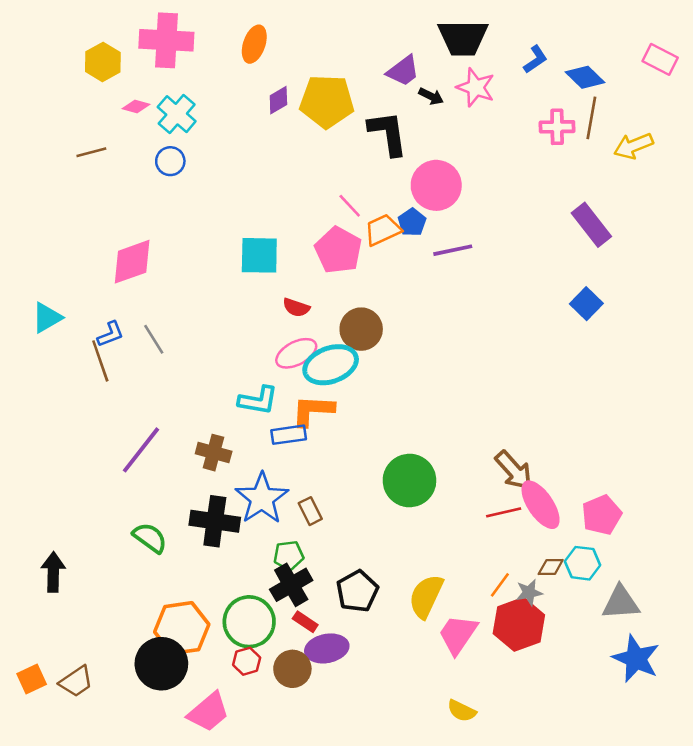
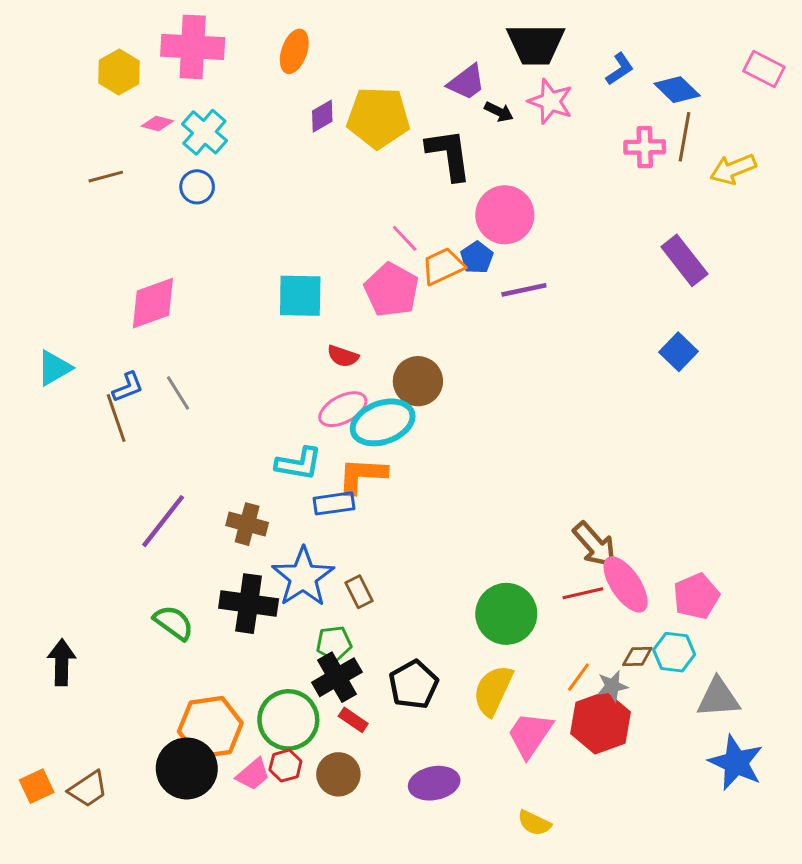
green circle: (409, 481) -> (506, 614), moved
purple ellipse: (327, 648) -> (434, 783), moved
pink trapezoid: (208, 712) -> (253, 774), moved, size x0.7

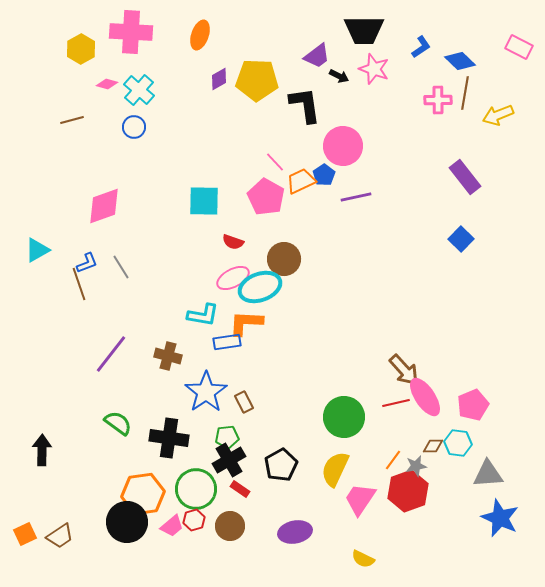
black cross: (249, 604) -> (169, 438), moved

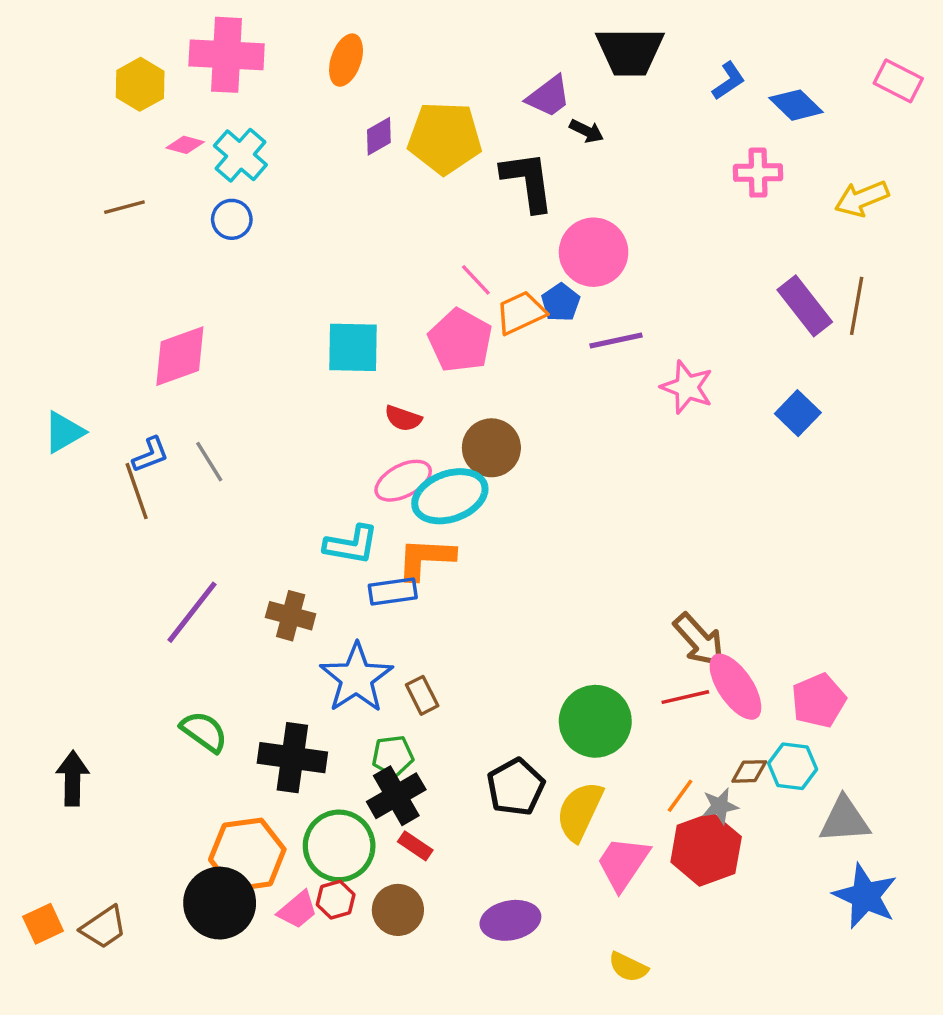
pink star: (374, 69) -> (687, 387), moved
brown line: (465, 93) -> (857, 306), moved
black pentagon: (281, 465) -> (516, 787), moved

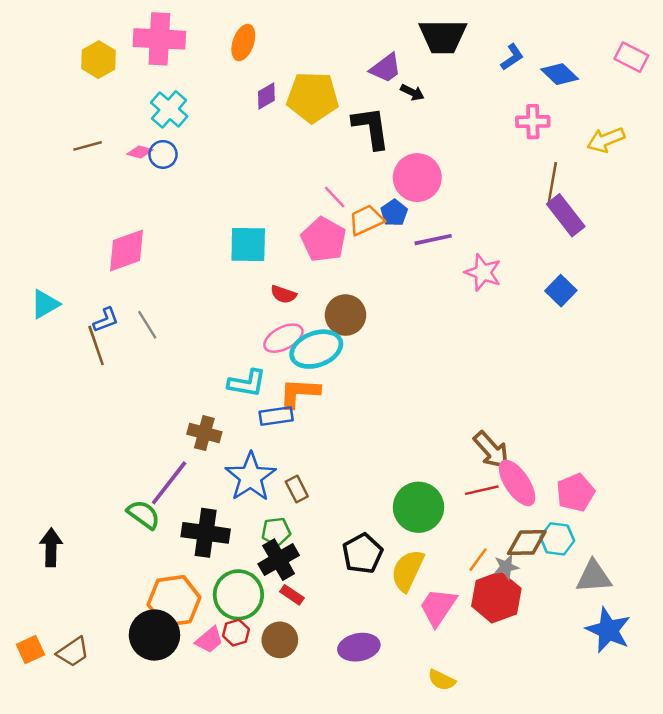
pink diamond: (185, 145) -> (140, 152), moved
brown line: (857, 306) -> (552, 182), moved
purple line: (192, 612) -> (169, 483), moved
brown diamond: (749, 771) -> (527, 543), size x1.6

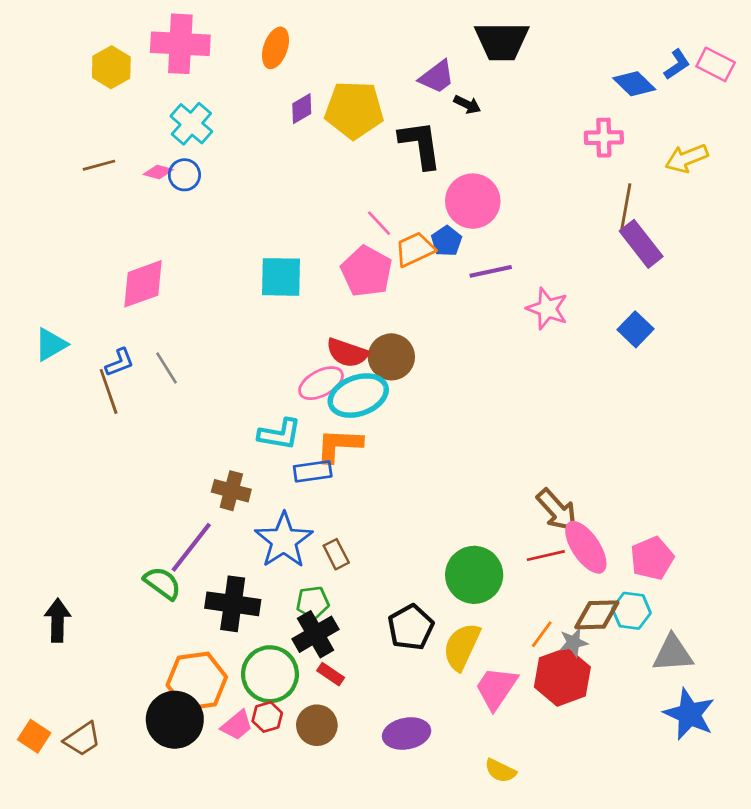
blue L-shape: (512, 57) -> (677, 64), moved
red semicircle: (283, 294) -> (347, 353), moved, size x1.4
orange square: (30, 650) -> (34, 736), turned -32

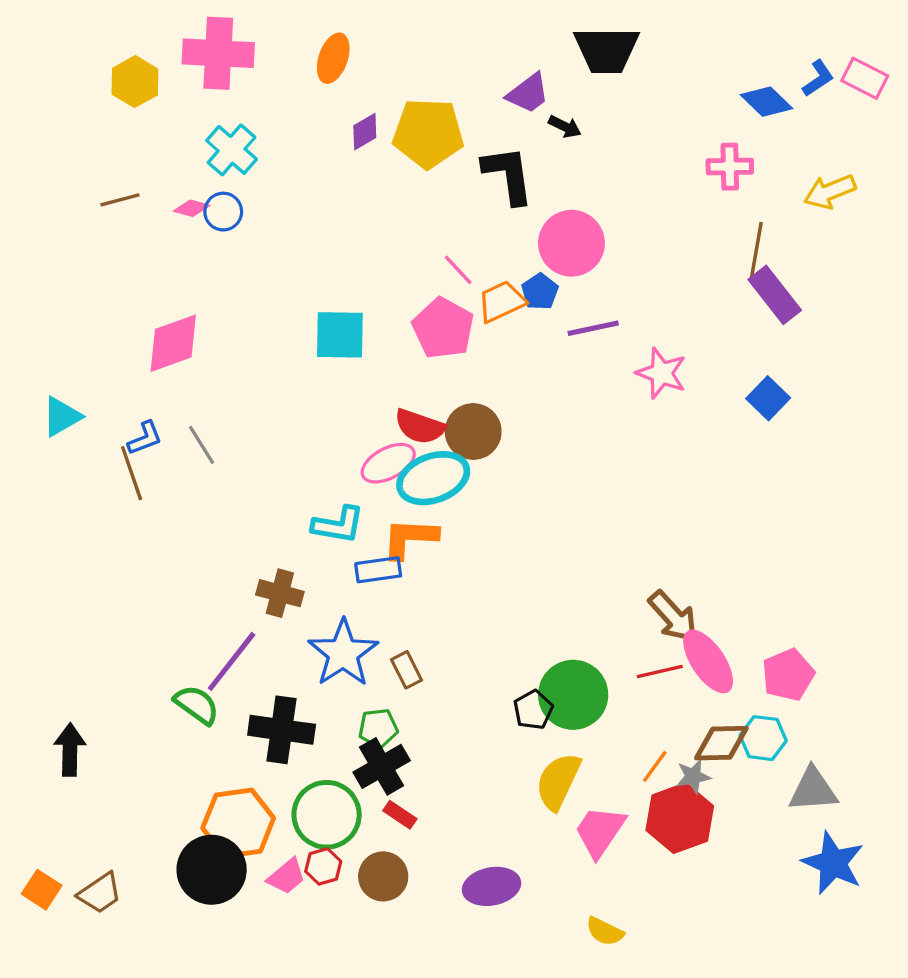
black pentagon: (411, 627) -> (533, 710), moved, size x0.7

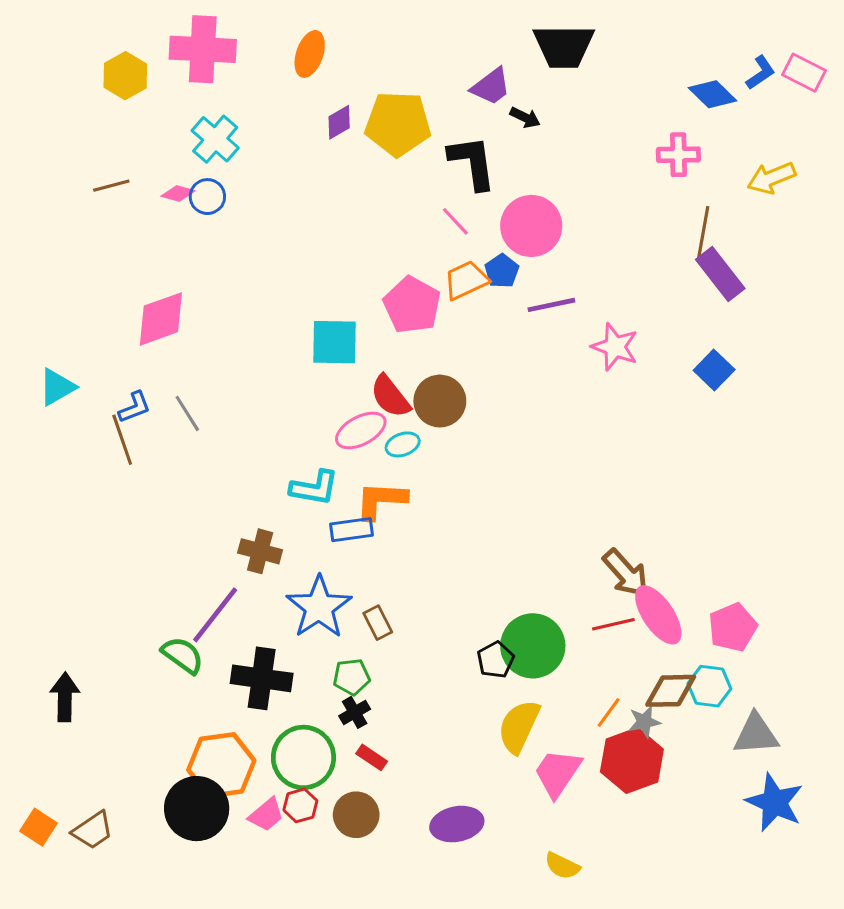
pink line: (458, 270) -> (455, 221), moved
cyan square: (340, 335) -> (334, 342), moved
red semicircle: (420, 427) -> (390, 396), turned 33
cyan ellipse: (433, 478) -> (403, 444), size x0.5
black cross: (382, 766) -> (355, 712), size x0.6

